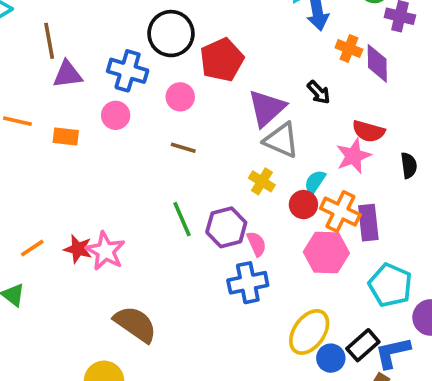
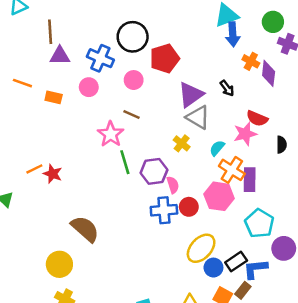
red circle: (303, 205) -> (189, 207), moved
orange line: (32, 248) -> (34, 169), moved
pink star: (105, 251) -> (111, 134), moved

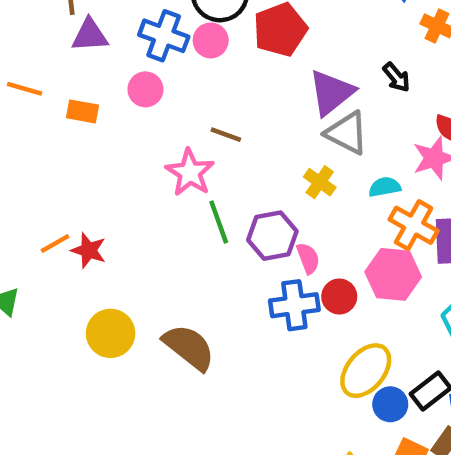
pink circle: (134, 80) -> (211, 40), moved
cyan semicircle: (217, 148) -> (385, 187), turned 42
brown semicircle: (85, 229) -> (189, 347), moved
yellow circle: (59, 264) -> (111, 333), moved

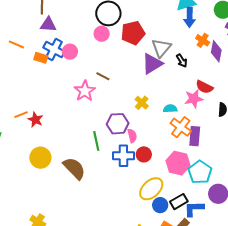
blue cross: (164, 36) -> (54, 49), moved
gray triangle: (347, 133) -> (161, 48), moved, turned 35
green line: (219, 222) -> (96, 141), moved
pink hexagon: (393, 274) -> (178, 163), moved

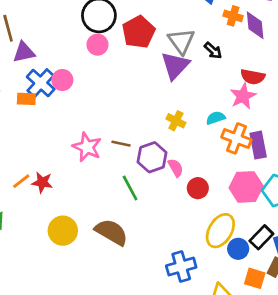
blue cross: (54, 49) -> (41, 83), turned 30
brown line: (103, 76) -> (121, 144), moved
pink star: (85, 91) -> (87, 147), moved
blue cross: (123, 156) -> (181, 267), moved

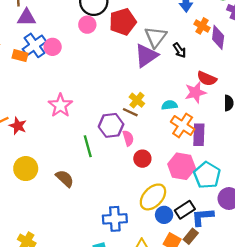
brown line: (121, 144) -> (130, 112), moved
brown semicircle: (111, 232) -> (65, 178), size x0.7

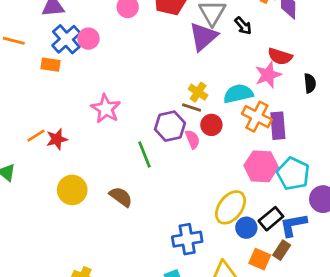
orange rectangle: (20, 56) -> (50, 65), moved
cyan semicircle: (169, 105) -> (238, 94), size x1.5
red star: (18, 126) -> (57, 139), turned -30
red circle: (142, 159) -> (211, 125), moved

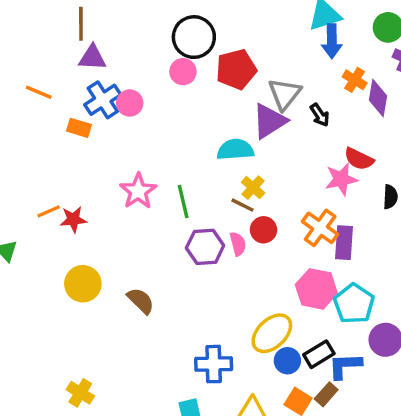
cyan semicircle: (238, 94) -> (235, 150), moved
purple hexagon: (170, 126) -> (205, 247), moved
green line: (145, 155) -> (183, 202), moved

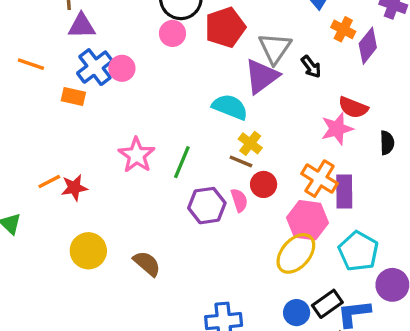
purple diamond: (378, 98) -> (368, 46), turned 33
cyan semicircle: (235, 150) -> (230, 107), turned 30
green line: (183, 202) -> (182, 162), turned 40
pink hexagon: (316, 289) -> (308, 220), moved
yellow ellipse: (272, 333) -> (296, 253), moved

